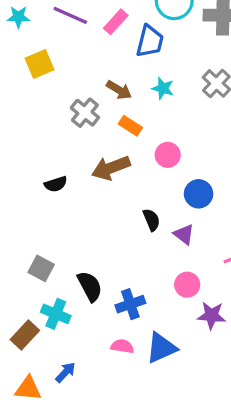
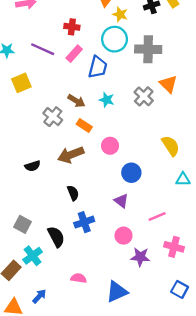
black semicircle: (151, 220) -> (73, 193), moved
blue cross: (130, 304) -> (84, 222), moved
cyan cross: (56, 314) -> (33, 256), turned 30
blue triangle: (161, 348) -> (117, 292), moved

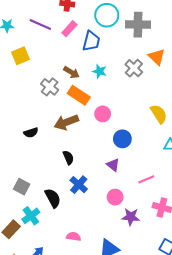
orange rectangle: (84, 126) -> (79, 95), size x1.5
blue cross: (84, 222) -> (79, 185), turned -30

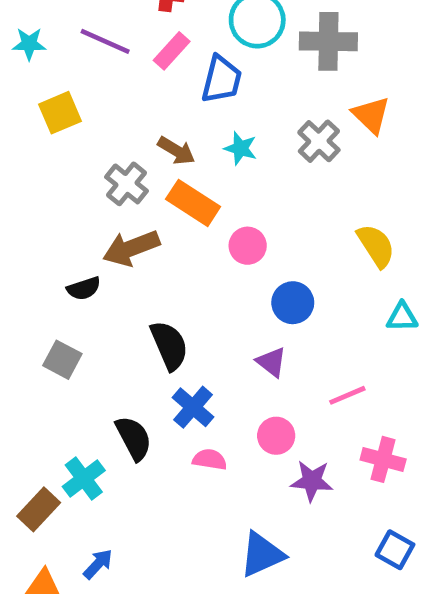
brown arrow: (66, 122) -> (131, 248), moved
black semicircle: (68, 158) -> (169, 345), size x1.5
gray square: (22, 187) -> (62, 360), moved
pink semicircle: (74, 237) -> (210, 459), moved

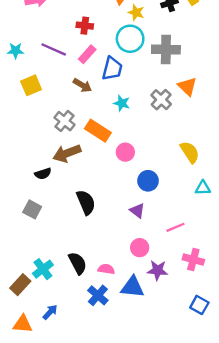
brown arrow: (176, 151) -> (82, 85), moved
blue cross: (193, 407) -> (98, 295), moved
black semicircle: (134, 438) -> (78, 263), moved
pink semicircle: (210, 459) -> (106, 269), moved
blue triangle: (262, 555) -> (132, 287), moved, turned 30

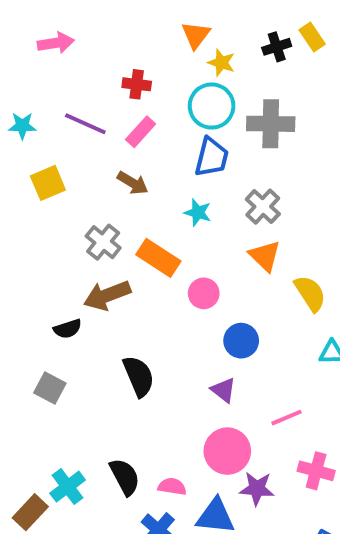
blue trapezoid: (112, 69) -> (212, 157), moved
orange triangle: (187, 86) -> (265, 256), moved
pink circle: (140, 248) -> (227, 451), size x1.5

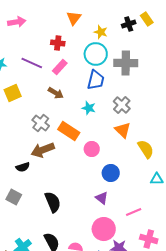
orange triangle: (196, 35) -> (74, 18), moved
black semicircle: (139, 376) -> (53, 202), moved

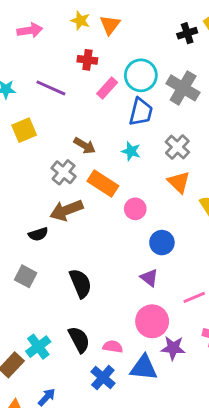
yellow star: (101, 32) -> (80, 21), moved
gray cross: (126, 63) -> (183, 88), turned 30
pink rectangle: (60, 67) -> (107, 88), moved
brown arrow: (56, 93) -> (85, 146), moved

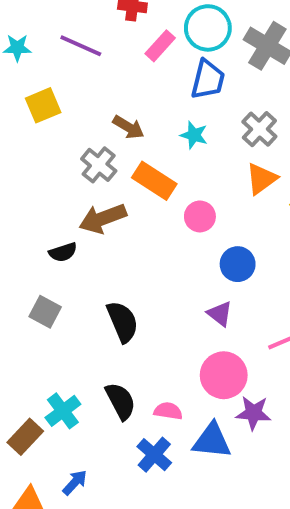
orange triangle: (179, 182) -> (261, 179), turned 40

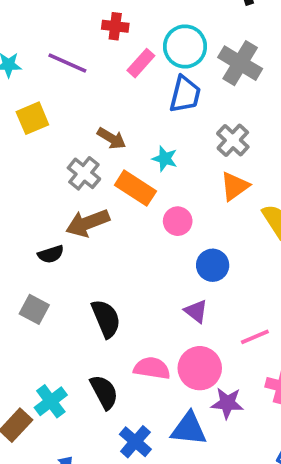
cyan star: (194, 135) -> (165, 159), moved
pink semicircle: (168, 411) -> (152, 368), moved, size x1.4

